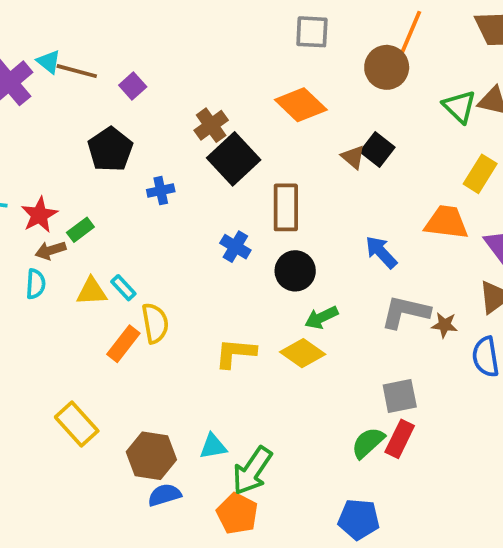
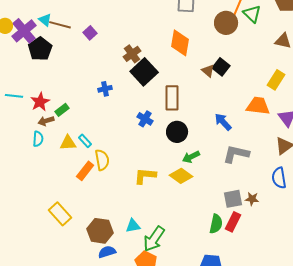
orange diamond: (301, 105) -> (180, 43), turned 56
green triangle: (459, 107) -> (252, 14), moved
black pentagon: (110, 150) -> (40, 49), moved
brown star: (445, 325) -> (252, 199), moved
green semicircle: (368, 443) -> (216, 224), turned 144

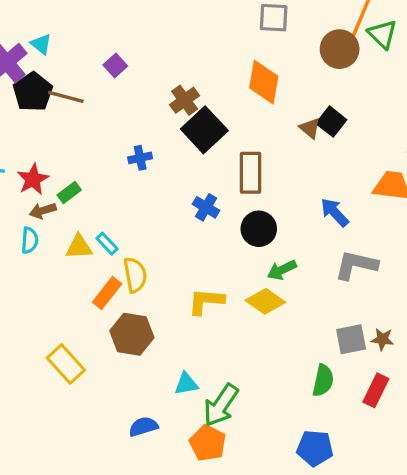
brown line: (60, 25) -> (66, 97), moved
red rectangle: (233, 222) -> (376, 390), moved
brown hexagon: (100, 231) -> (132, 334), moved

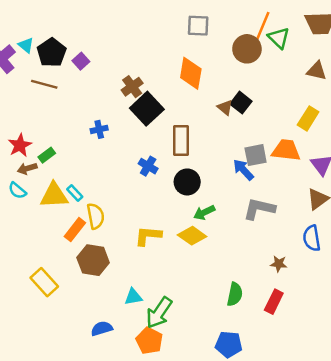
black pentagon: (33, 92) -> (52, 53), moved
cyan semicircle: (30, 240) -> (17, 191), turned 126
yellow triangle: (79, 247) -> (54, 195), size x1.4
gray square: (351, 339) -> (256, 155), moved

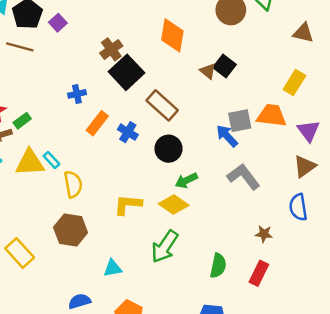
brown rectangle: (181, 140) -> (162, 105), turned -48
gray L-shape: (259, 209) -> (244, 177), turned 40
orange rectangle: (75, 230) -> (97, 123), moved
green arrow: (159, 313) -> (165, 247), moved

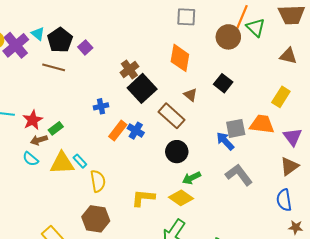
brown triangle: (208, 71) -> (190, 95), moved
blue cross: (128, 132) -> (136, 131), moved
brown star: (264, 234) -> (296, 227), moved

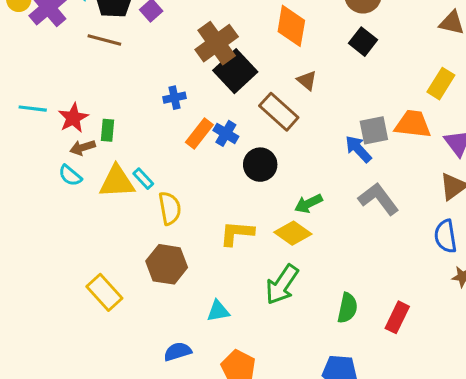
brown cross: (129, 70) -> (217, 43), size x1.5
black square: (223, 83) -> (363, 42), moved
green rectangle: (56, 128) -> (107, 130), turned -48
black circle: (177, 152) -> (260, 165), moved

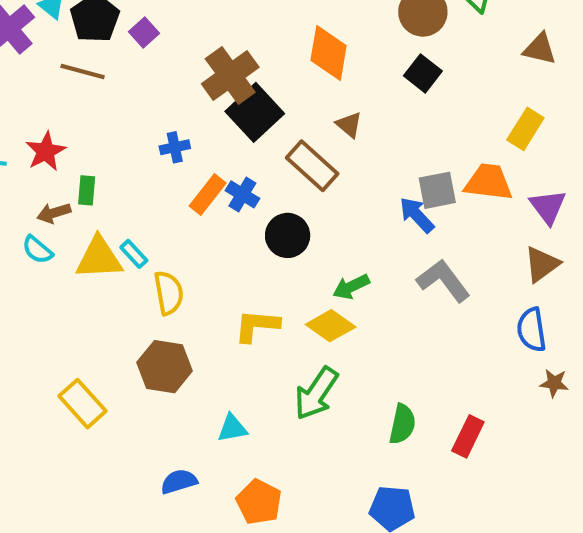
red star: (73, 118) -> (46, 151), moved

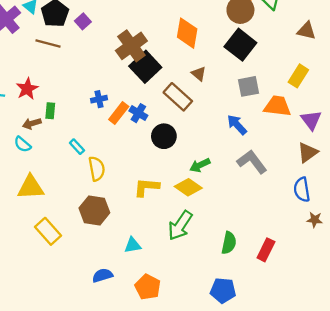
black square: (423, 73) -> (240, 45), size x1.5
blue cross: (175, 147) -> (99, 99), moved
gray square: (437, 190) -> (249, 86), moved
yellow triangle: (99, 258) -> (31, 187), moved

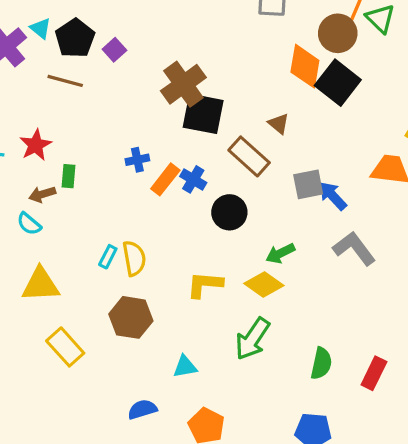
orange diamond: (187, 33) -> (305, 66), moved
black square: (145, 67) -> (203, 114), turned -36
gray square: (249, 86) -> (308, 184), moved
cyan rectangle: (77, 147) -> (108, 257), moved, turned 70

